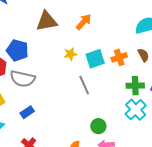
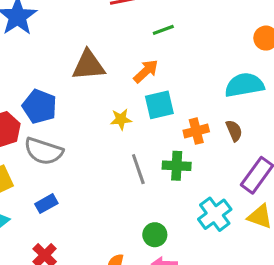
cyan square: (95, 59) -> (159, 105), moved
green cross: (135, 86) -> (177, 166), moved

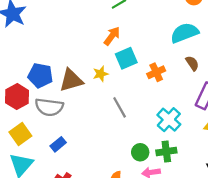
brown triangle: (88, 65) -> (71, 80), moved
brown semicircle: (234, 131) -> (192, 63), moved
green cross: (177, 166) -> (166, 152), moved
cyan cross: (215, 214) -> (169, 120), moved

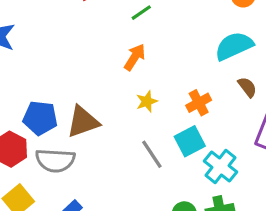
cyan square: (126, 58) -> (190, 141), moved
yellow star: (100, 74) -> (147, 101), moved

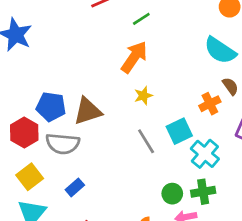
cyan semicircle: (234, 46) -> (220, 50), turned -124
orange arrow: (135, 57) -> (134, 57), size x1.4
orange cross: (199, 103) -> (210, 104), moved

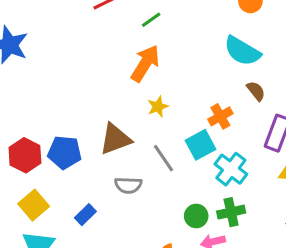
orange cross: (210, 104) -> (220, 116), moved
blue pentagon: (51, 107) -> (65, 152), moved
brown triangle: (88, 111) -> (115, 139), moved
gray semicircle: (63, 144) -> (128, 185), moved, size x0.7

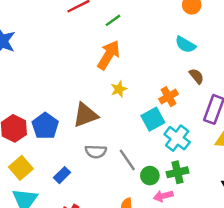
cyan semicircle: (242, 51) -> (185, 45), size x0.7
blue pentagon: (65, 152) -> (45, 126), turned 30
gray line: (164, 158) -> (127, 160), moved

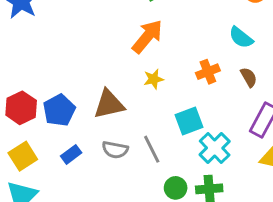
orange cross: (168, 97) -> (208, 72), moved
gray line: (127, 160) -> (152, 149), moved
blue rectangle: (62, 175) -> (71, 154), moved

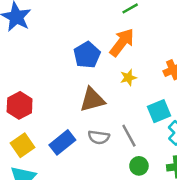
blue pentagon: (59, 110) -> (87, 55), moved
blue rectangle: (71, 154) -> (62, 142), size x1.5
green circle: (176, 188) -> (139, 166), moved

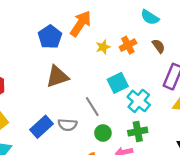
yellow star: (128, 78) -> (103, 47), moved
gray semicircle: (99, 137) -> (67, 125), moved
blue rectangle: (62, 142) -> (41, 127), moved

